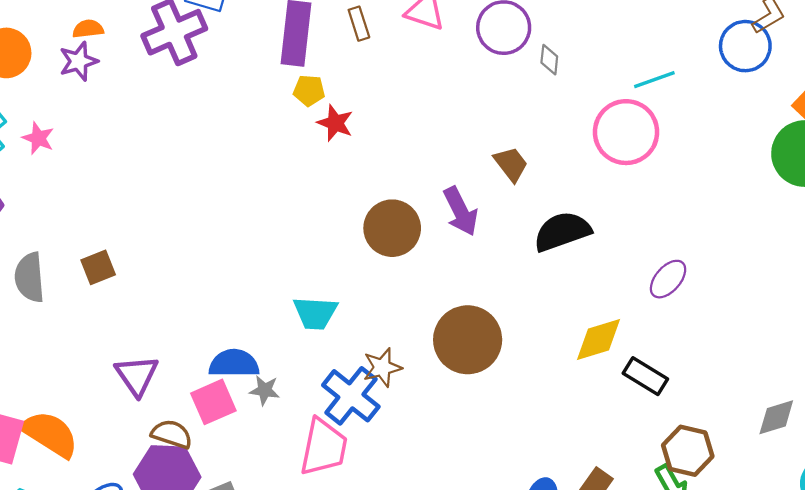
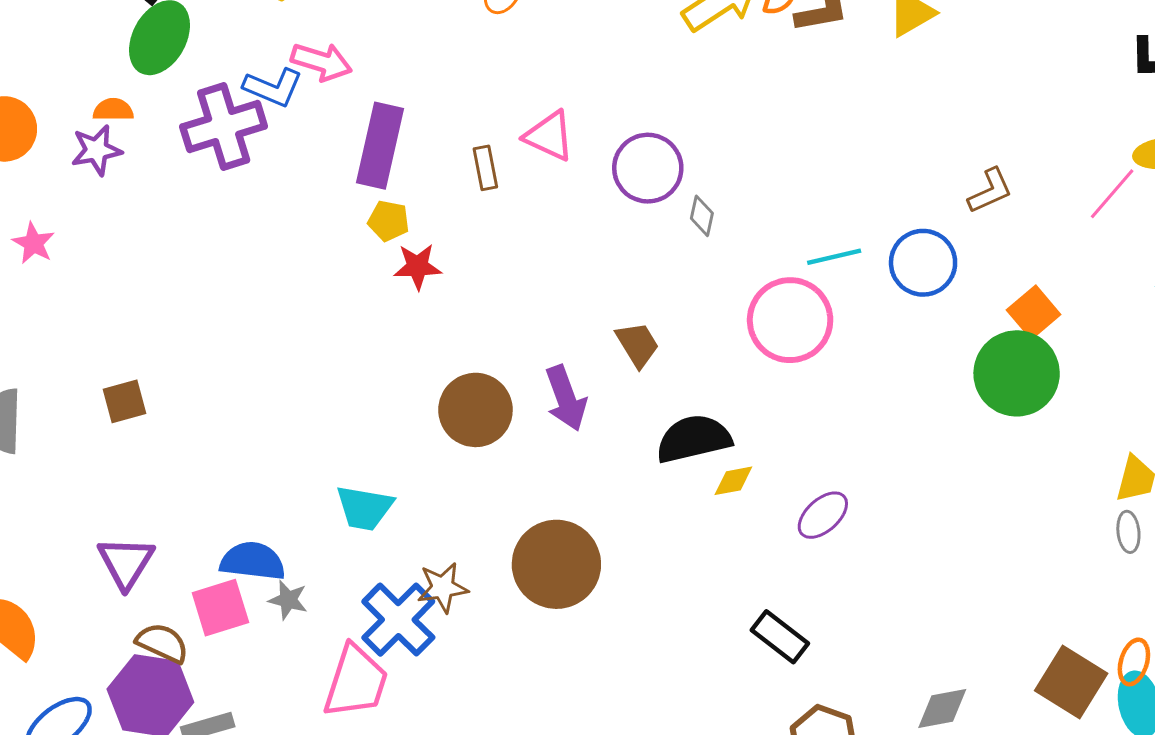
brown rectangle: (359, 24) -> (485, 168), moved
blue circle: (745, 46) -> (923, 263), moved
red star: (335, 123) -> (417, 266), turned -30
brown square: (98, 267) -> (124, 401), moved
yellow diamond: (599, 340) -> (733, 481), moved, size x0.6

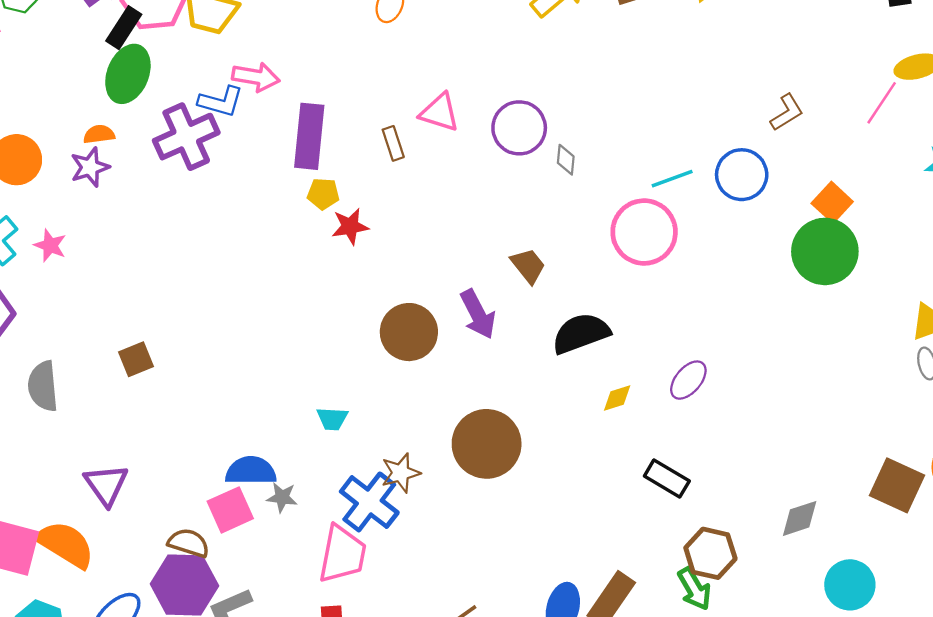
yellow diamond: (733, 481) -> (617, 398), moved
cyan trapezoid: (364, 508) -> (332, 419), size x0.7
purple triangle: (126, 562) -> (106, 485), moved

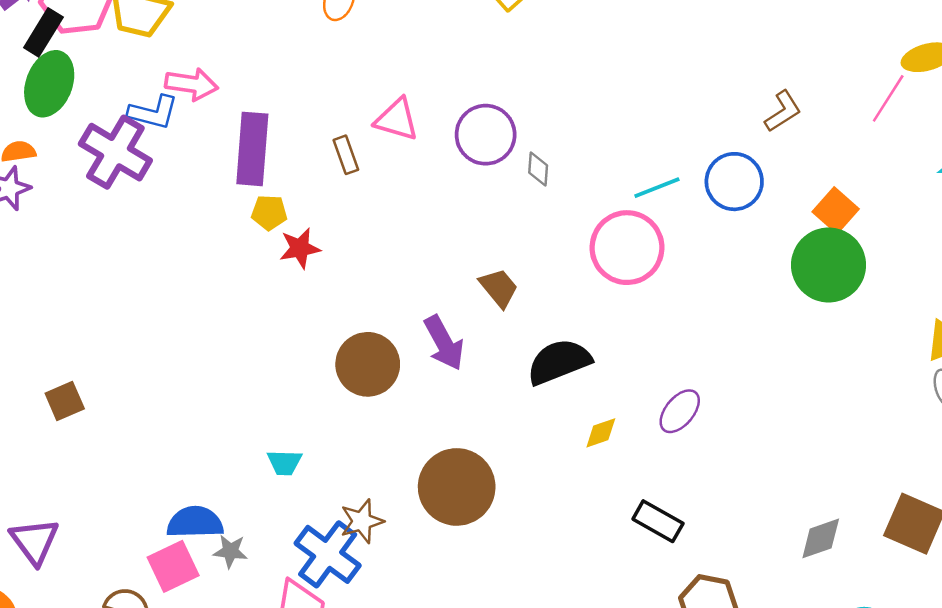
purple cross: (186, 137) -> (115, 152), turned -34
gray diamond: (800, 518) -> (821, 538), moved

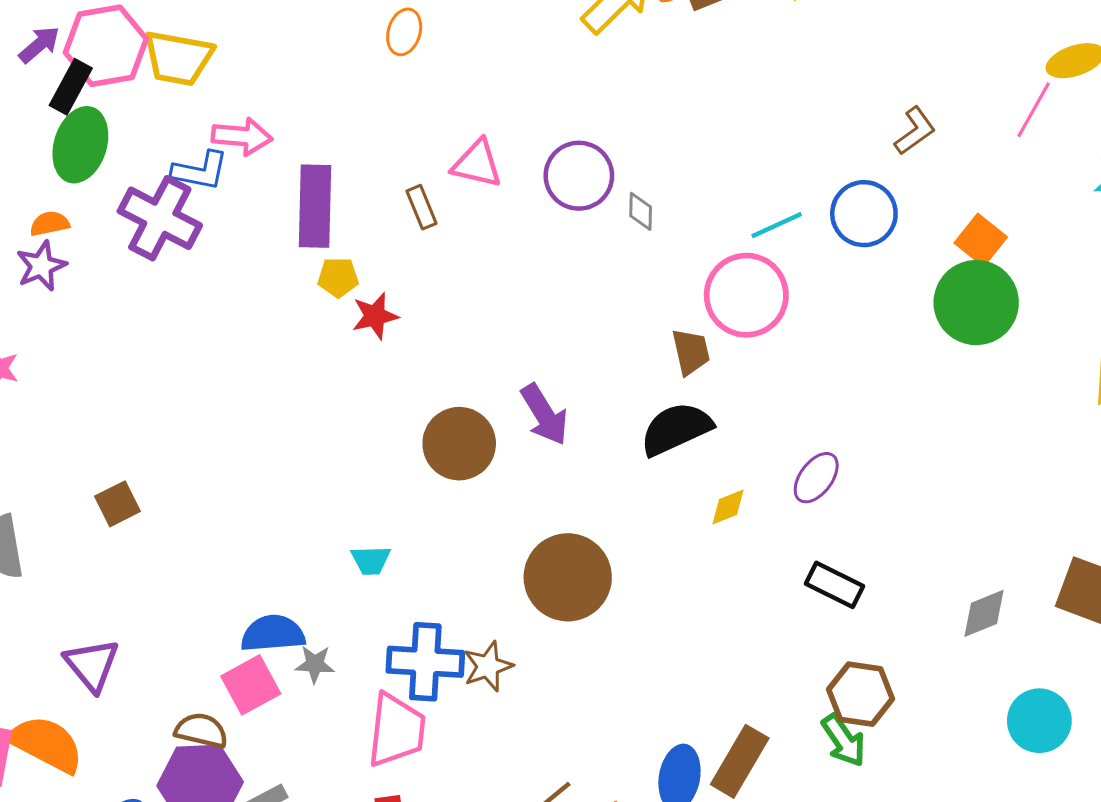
brown trapezoid: (499, 288) -> (691, 352), moved, turned 30
brown star: (362, 521) -> (488, 666), moved
black rectangle: (658, 521) -> (835, 585), moved
blue cross: (328, 554) -> (425, 662), turned -30

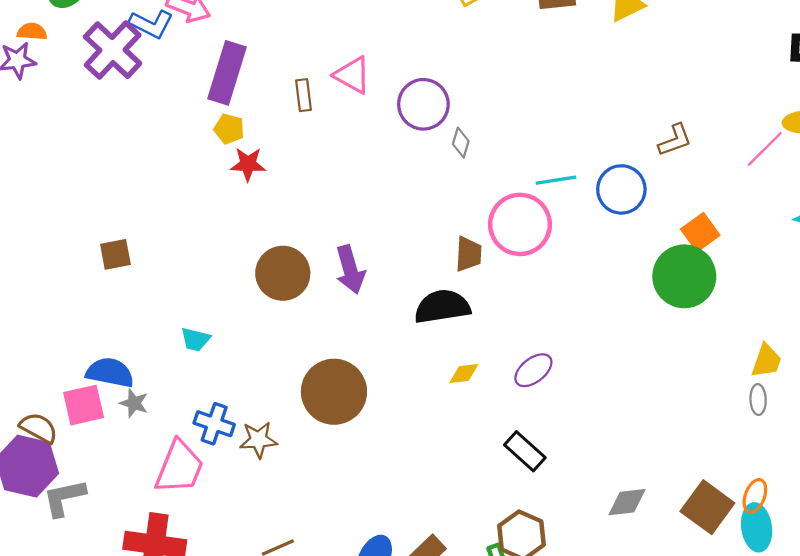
brown square: (118, 504) -> (115, 254), moved
blue cross: (425, 662) -> (214, 424), size x0.7

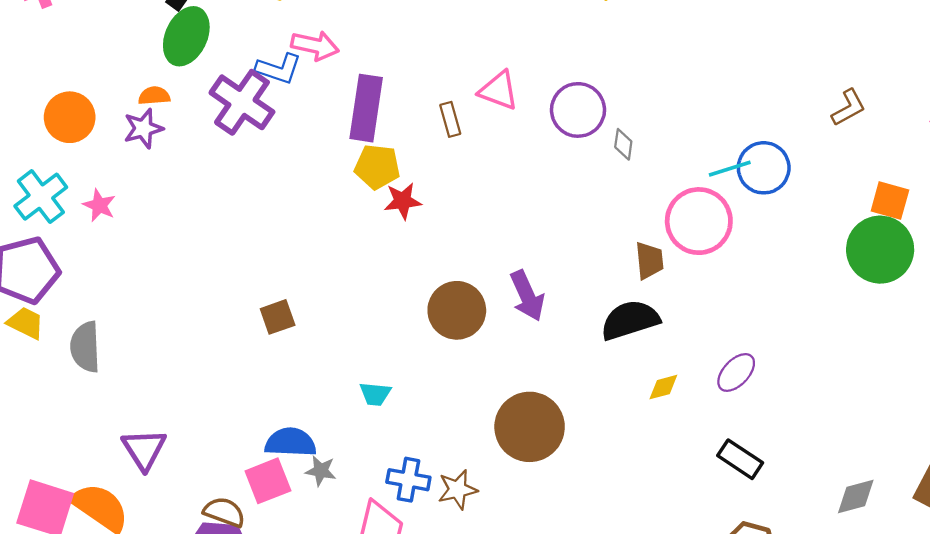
yellow pentagon: (229, 129) -> (377, 167), size x1.4
blue circle: (621, 189) -> (764, 168), moved
orange square: (700, 232) -> (890, 200), turned -30

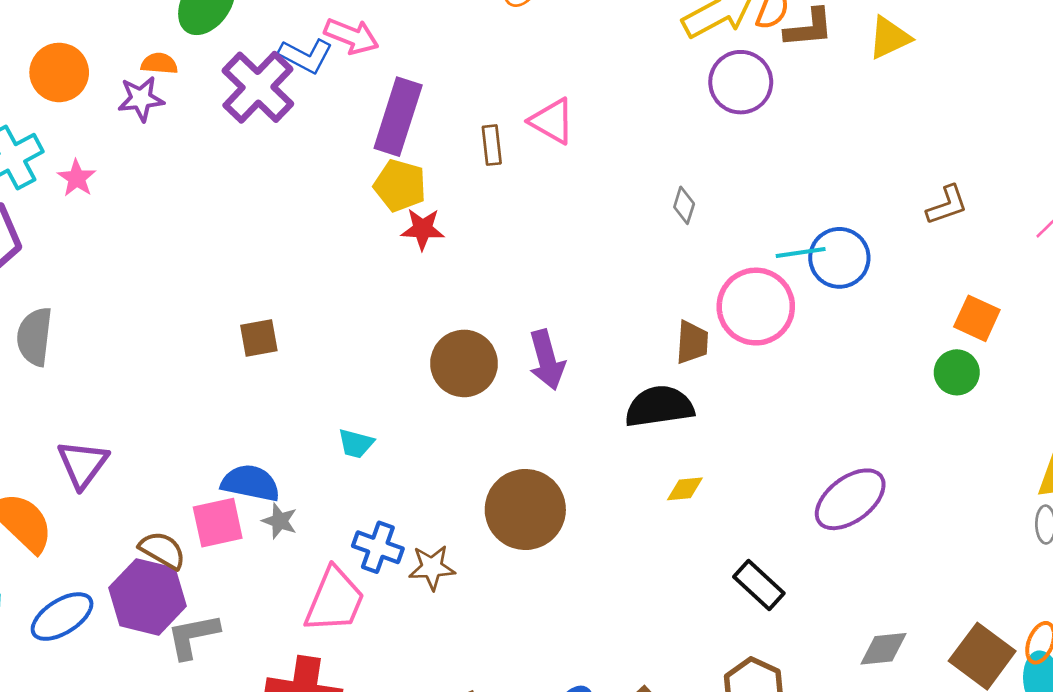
purple circle: (578, 110) -> (741, 82), moved
green circle: (880, 250) -> (957, 372), size x0.6
purple ellipse: (736, 372) -> (850, 499), moved, size x1.5

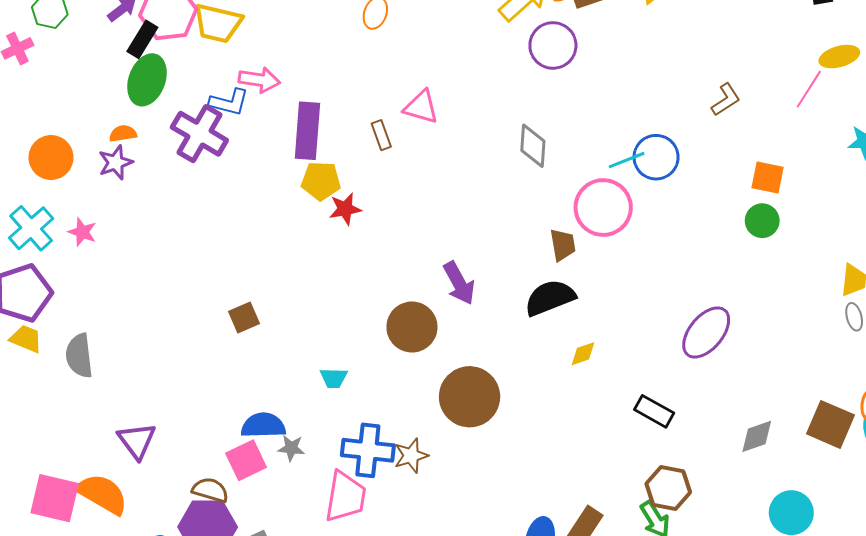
gray diamond: (684, 205) -> (533, 146), size x1.6
brown circle: (464, 363) -> (412, 327), moved
blue cross: (378, 547) -> (368, 450), size x1.4

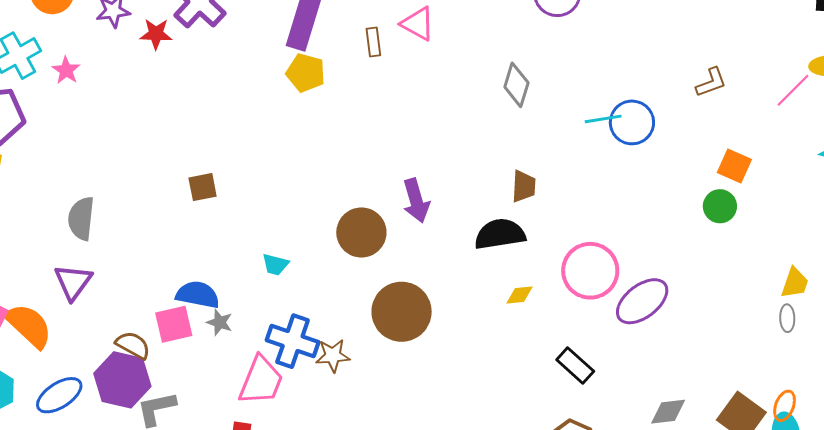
pink circle: (603, 208) -> (590, 271), moved
red star: (345, 209) -> (156, 34), moved
gray semicircle: (79, 356) -> (81, 218), moved

